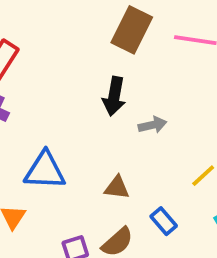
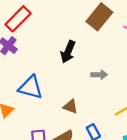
black arrow: (114, 96) -> (68, 52), moved

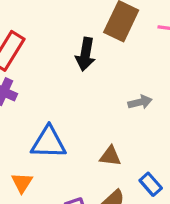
black arrow: (68, 52) -> (85, 54), moved

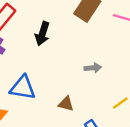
black arrow: (85, 54) -> (42, 34), moved

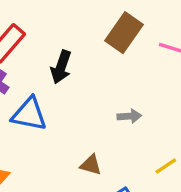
blue triangle: (23, 88) -> (29, 114), moved

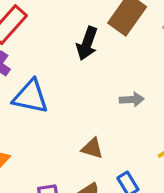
black arrow: (61, 67) -> (87, 43), moved

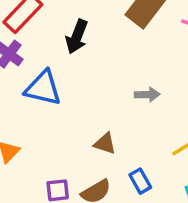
black arrow: (87, 43) -> (77, 37), moved

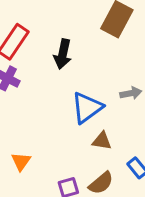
blue triangle: (43, 88) -> (87, 108), moved, turned -40

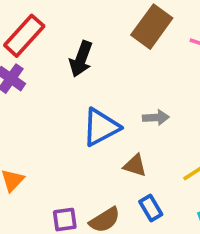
brown triangle: (102, 141) -> (135, 165), moved

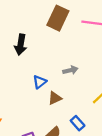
blue triangle: (101, 127) -> (40, 82), size x0.6
brown triangle: (135, 165) -> (55, 98), moved, turned -32

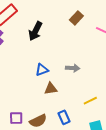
brown rectangle: (58, 18) -> (76, 18), size x0.6

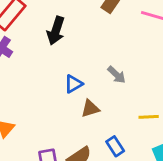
gray arrow: (73, 68) -> (117, 75), turned 48
yellow line: (90, 101) -> (149, 117), turned 32

